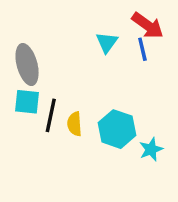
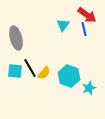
cyan square: (27, 102) -> (15, 71), moved
black line: (51, 115) -> (30, 68), turned -42
yellow semicircle: (75, 124) -> (44, 73), turned -136

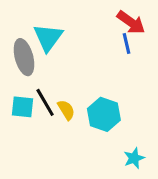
cyan triangle: (63, 25) -> (48, 37), moved, size x1.5
yellow semicircle: (44, 73) -> (66, 110), turned -72
cyan star: (89, 88) -> (134, 158), moved

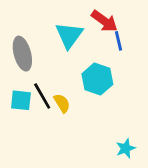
red arrow: (131, 22) -> (104, 21), moved
cyan triangle: (48, 37) -> (69, 35), moved
cyan hexagon: (104, 114) -> (97, 79), moved

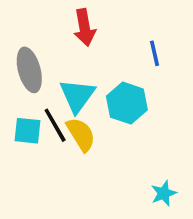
red arrow: (104, 21) -> (85, 28), moved, turned 44
cyan triangle: (69, 35) -> (77, 96), moved
yellow semicircle: (62, 103) -> (81, 134), size x1.4

